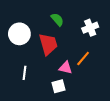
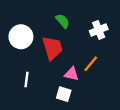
white square: (58, 86) -> (64, 94), turned 32

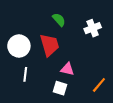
white circle: (21, 37) -> (19, 46), moved
orange line: (91, 64) -> (99, 85), moved

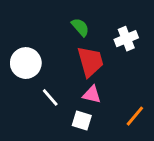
red trapezoid: (49, 45) -> (90, 62), moved
white line: (25, 74) -> (50, 97), moved, turned -48

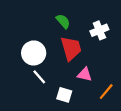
white circle: (26, 63) -> (34, 53), moved
pink triangle: (92, 95) -> (85, 75), moved

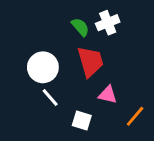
white cross: (99, 30) -> (108, 23), moved

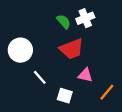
red trapezoid: (90, 62) -> (72, 49), turned 85
white circle: (43, 67) -> (20, 50), moved

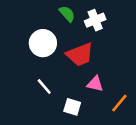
green semicircle: (64, 22) -> (67, 14), moved
white circle: (20, 50) -> (43, 43), moved

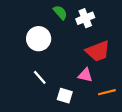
red trapezoid: (80, 55) -> (98, 51), moved
orange line: (119, 103) -> (107, 92), turned 36

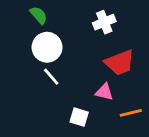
green semicircle: (60, 13) -> (39, 15), moved
white line: (40, 77) -> (51, 77), moved

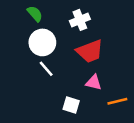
white cross: (104, 22) -> (80, 20), moved
red trapezoid: (120, 63) -> (90, 51), moved

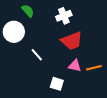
white circle: (42, 42) -> (14, 32), moved
orange line: (117, 101) -> (94, 68), moved

